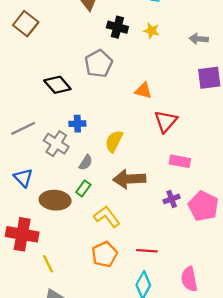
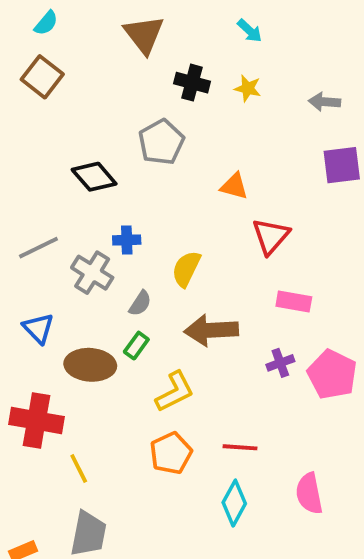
yellow L-shape: (107, 217) -> (175, 392), turned 100

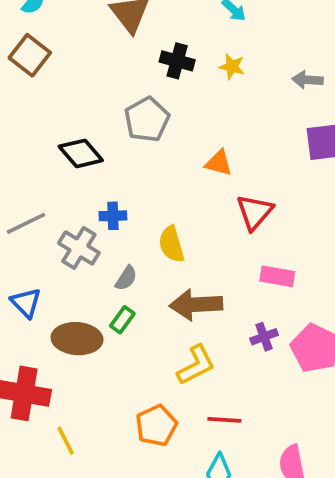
yellow semicircle: (186, 269) -> (171, 244), turned -42
yellow L-shape: (175, 392) -> (196, 365), moved

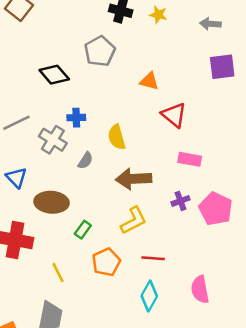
red triangle: (255, 212) -> (174, 115), turned -32
green rectangle: (122, 320) -> (83, 230), moved
yellow line: (66, 441) -> (58, 273), moved

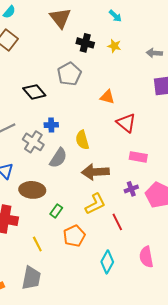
gray semicircle: (85, 161) -> (58, 158), size x1.5
red line: (153, 258) -> (117, 222), moved, turned 60

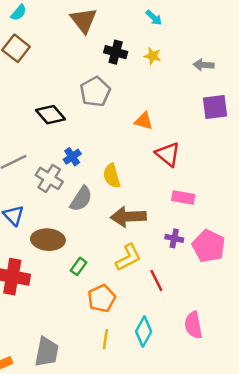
blue cross: (51, 125) -> (72, 157), turned -32
purple cross: (131, 189) -> (174, 238), turned 32
yellow line: (37, 244) -> (105, 339), moved, turned 35

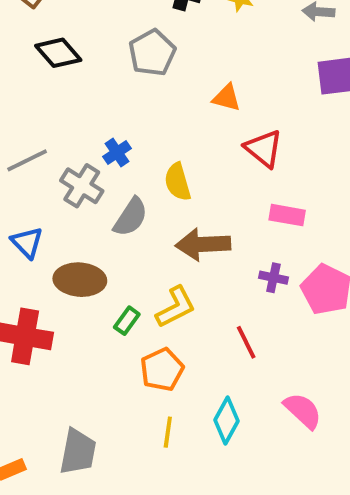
black diamond: (51, 115) -> (58, 53), moved
yellow L-shape: (128, 257) -> (176, 307), moved
pink semicircle: (193, 325) -> (303, 411), turned 144

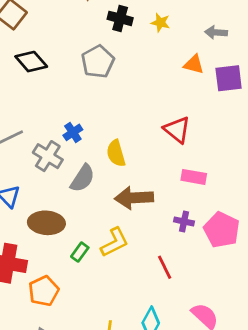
orange triangle: (227, 98) -> (194, 64), moved
orange pentagon: (162, 370) -> (44, 291), moved

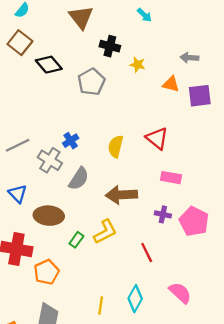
yellow star: (160, 23) -> (138, 65), moved
black diamond: (31, 62) -> (49, 65), moved
yellow semicircle: (116, 153) -> (116, 146), moved, turned 30

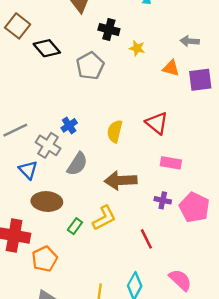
blue triangle: (18, 194) -> (28, 170), moved

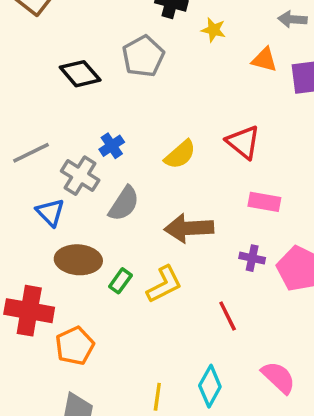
black diamond: (47, 48) -> (80, 74), moved
yellow semicircle: (115, 131) -> (180, 154), turned -145
green rectangle: (75, 226) -> (120, 281), moved

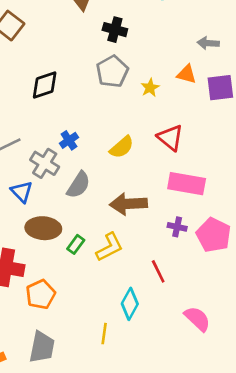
yellow star: (213, 30) -> (150, 88), moved, turned 30
gray pentagon: (143, 56) -> (112, 71), moved
black diamond: (80, 74) -> (45, 85), turned -68
pink rectangle: (264, 202) -> (187, 184), size x1.5
cyan diamond: (210, 386) -> (130, 304), moved

